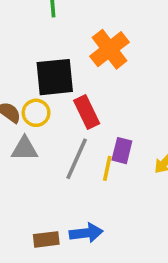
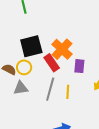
orange cross: (109, 49) -> (62, 49), moved
purple rectangle: (122, 151) -> (79, 66), moved

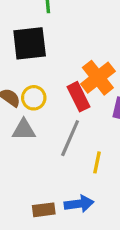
black square: (31, 46) -> (30, 43), moved
yellow line: (68, 92) -> (97, 162), moved

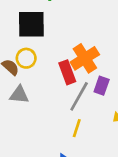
yellow circle: (34, 98) -> (26, 58), moved
gray line: (70, 138) -> (79, 96), moved

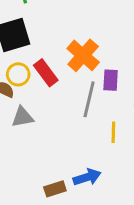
red rectangle: (67, 72) -> (46, 73), moved
yellow line: (77, 128) -> (113, 132), moved

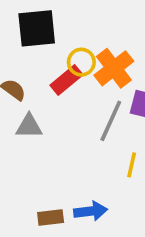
red rectangle: (46, 73) -> (66, 80), turned 76
yellow circle: (18, 74) -> (81, 62), moved

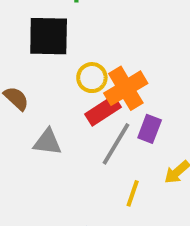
red rectangle: (66, 80) -> (103, 111), moved
gray triangle: (29, 126) -> (47, 142), moved

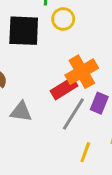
yellow circle: (92, 78) -> (63, 19), moved

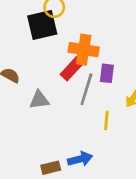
black square: (24, 31) -> (42, 25), moved
orange cross: (82, 72) -> (84, 50), turned -36

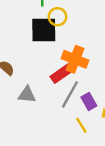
purple rectangle: (107, 73) -> (89, 101), moved, turned -49
yellow line: (106, 120) -> (81, 125), turned -49

